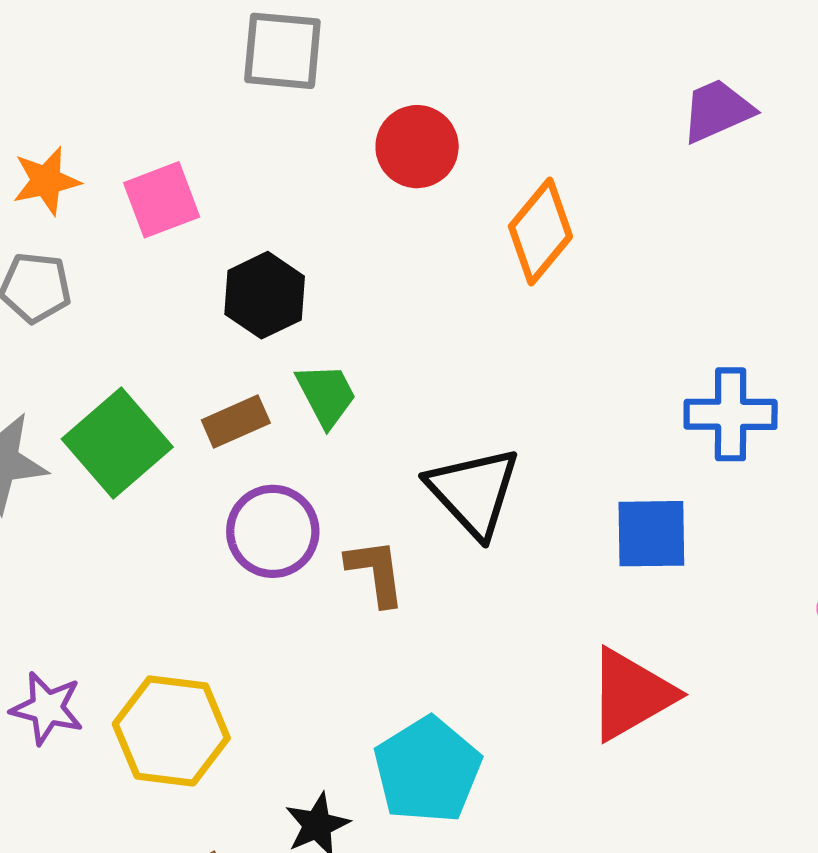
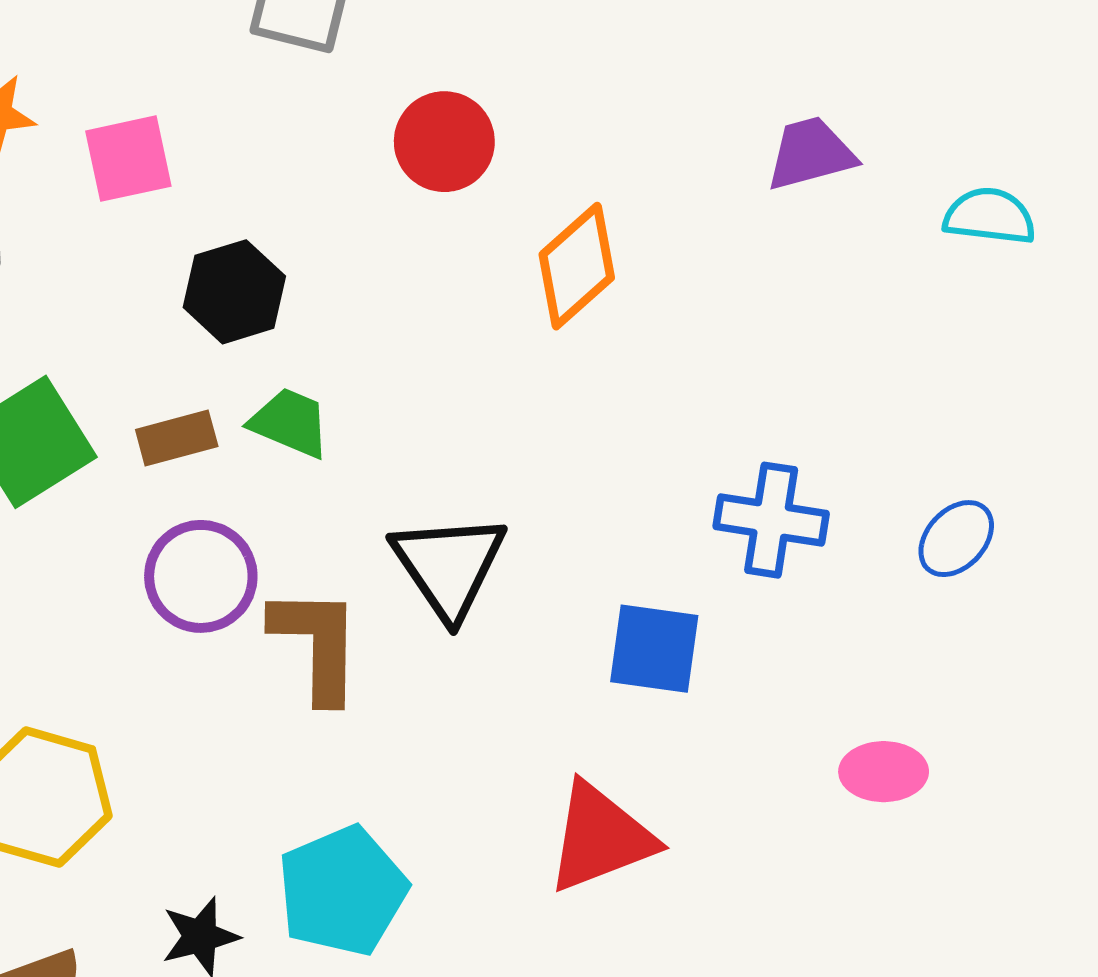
green trapezoid: (326, 395) -> (290, 423), turned -48
brown L-shape: (376, 572) -> (317, 644), size x1.4

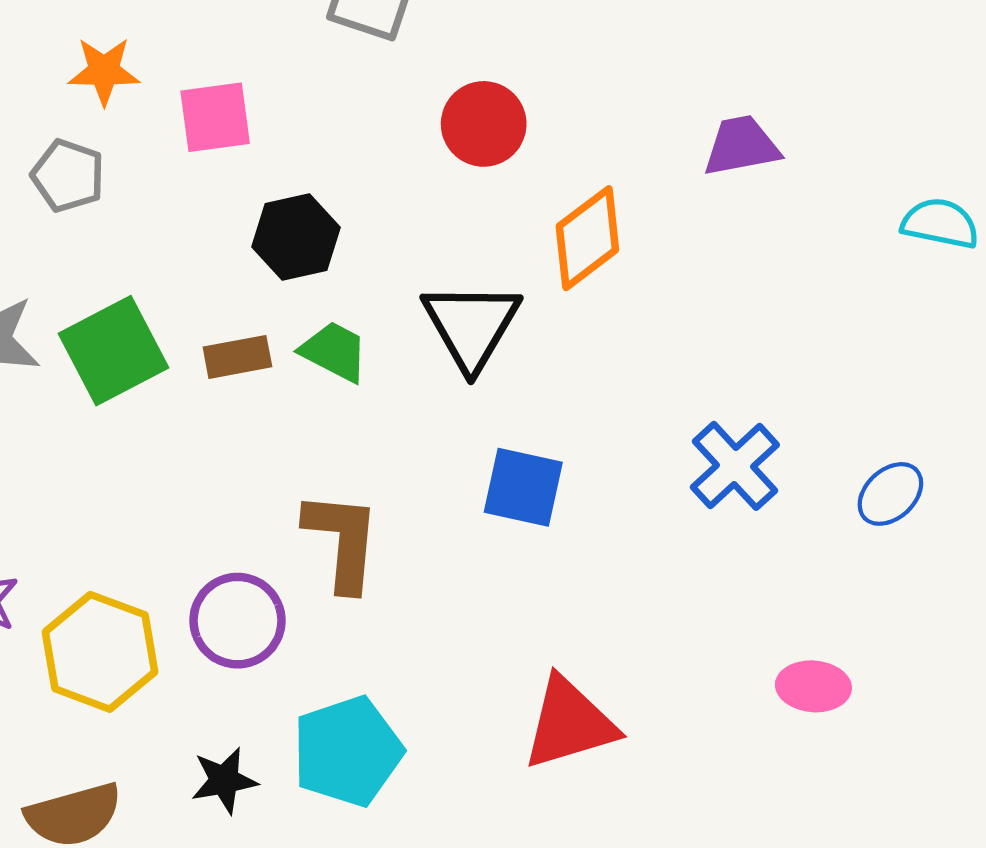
purple trapezoid: (811, 154) -> (741, 146), moved
blue cross: (771, 520) -> (735, 466), turned 34
black triangle: (449, 566) -> (471, 326), moved
purple circle: (201, 576) -> (237, 621), moved
blue square: (654, 649) -> (523, 487), moved

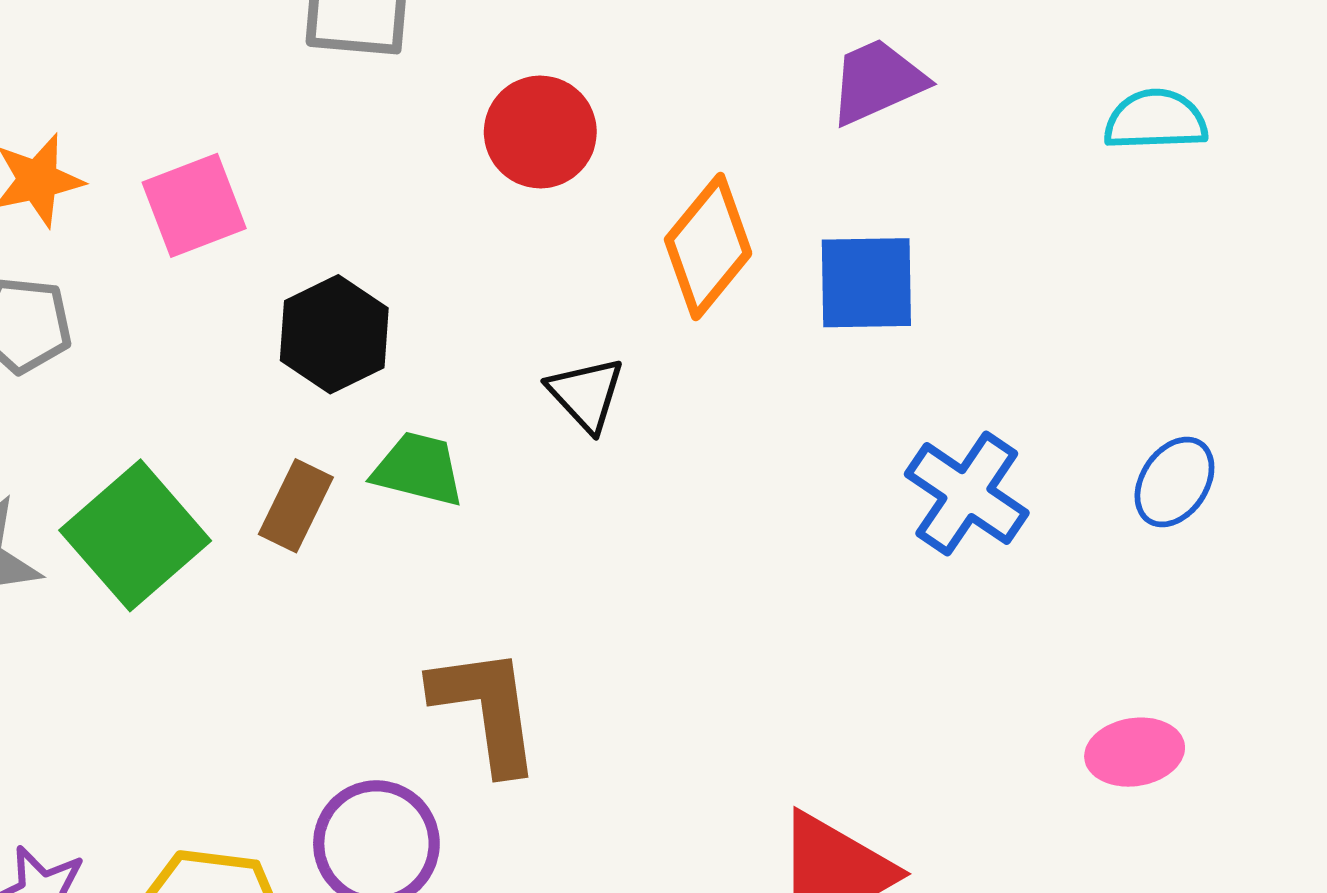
black triangle: (471, 326) -> (586, 394), size x0.6
brown rectangle: (237, 357) -> (296, 506), turned -40
blue square: (523, 487) -> (866, 283), moved

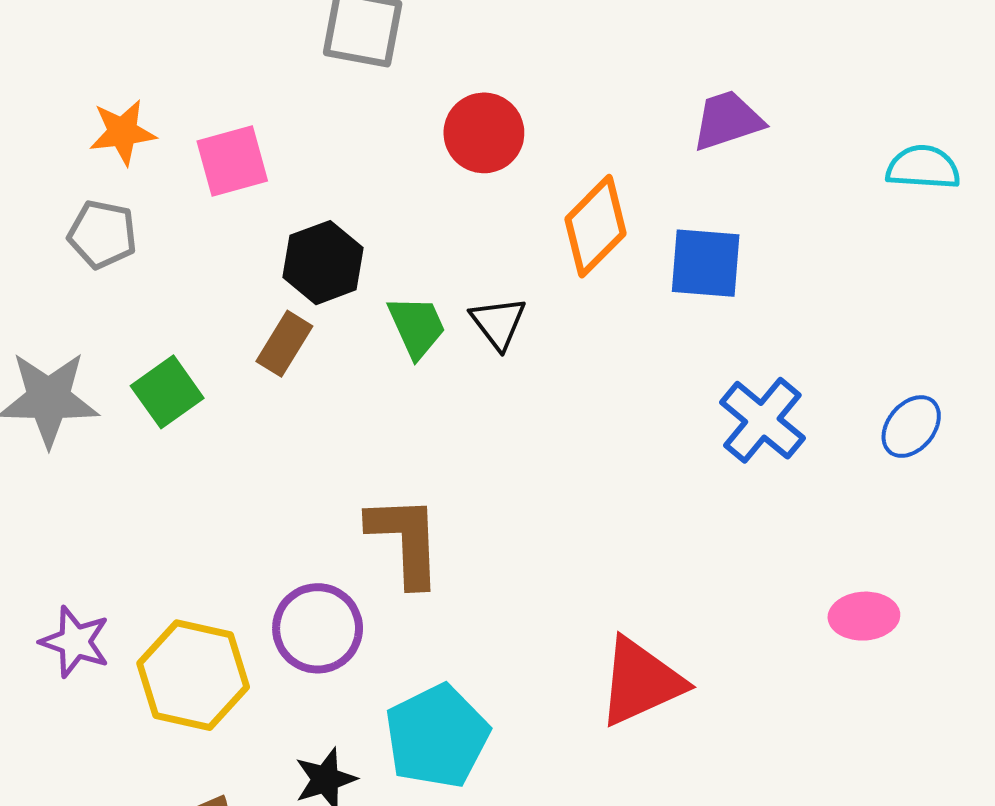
green trapezoid: (418, 469) -> (417, 327), moved, turned 46
brown rectangle: (296, 506) -> (284, 344), moved
green square: (135, 535) -> (167, 392), size x0.7

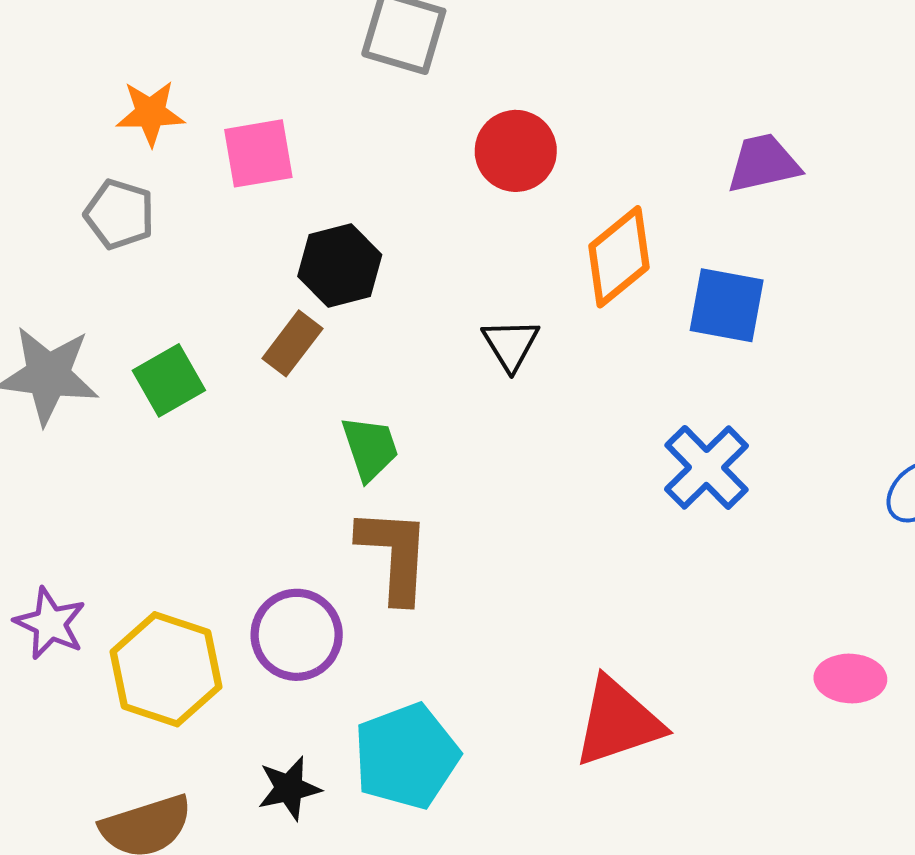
green trapezoid: (417, 327) -> (370, 448), moved
blue cross: (762, 420) -> (706, 467), moved

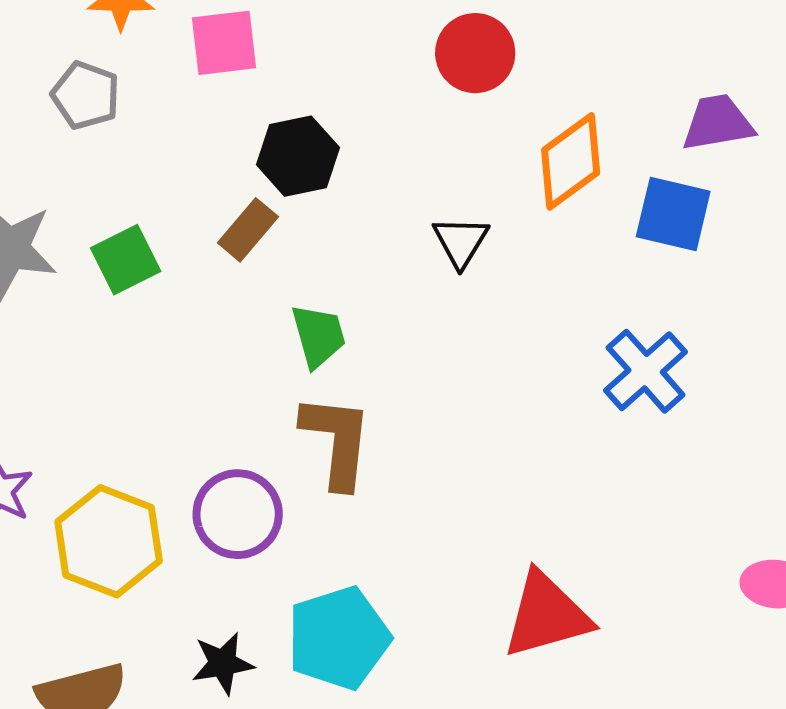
purple trapezoid: (763, 163) -> (718, 123), moved

